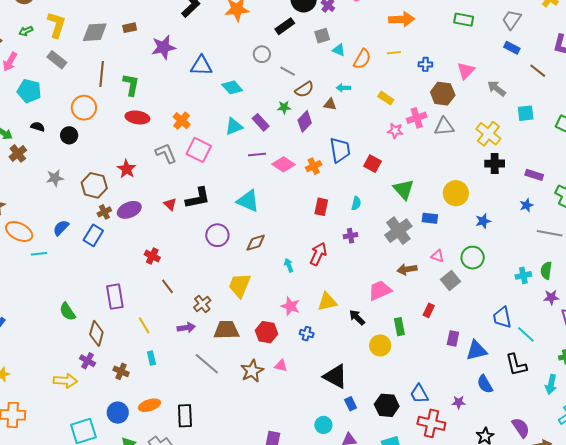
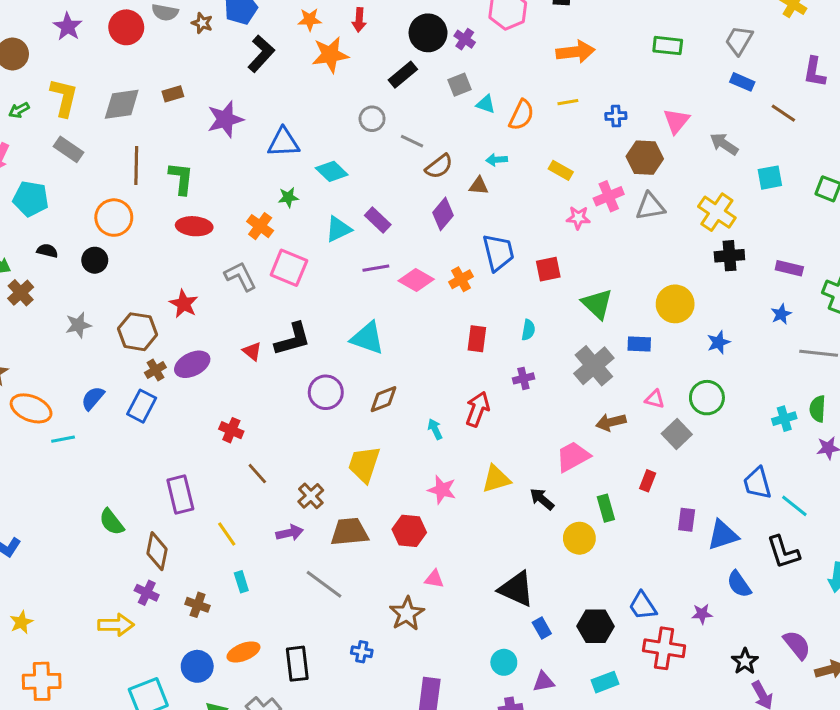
green star: (284, 107) -> (288, 197), moved
red square: (373, 164) -> (548, 269), turned -36
blue cross: (307, 334) -> (362, 652), moved
brown star: (252, 371) -> (407, 614), moved

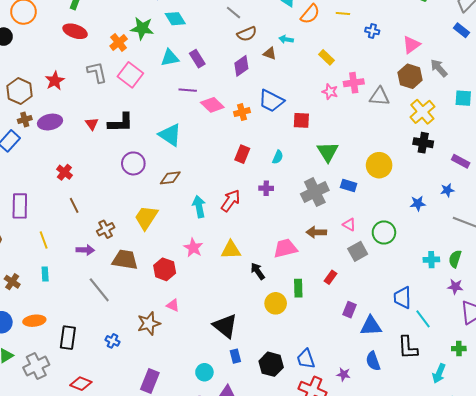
brown hexagon: (645, 158) -> (410, 76), moved
green star: (288, 197) -> (142, 28), size x1.6
blue trapezoid: (498, 252) -> (271, 101), turned 116
blue star: (719, 342) -> (418, 203), moved
cyan arrow: (435, 429) -> (199, 206), size x1.5

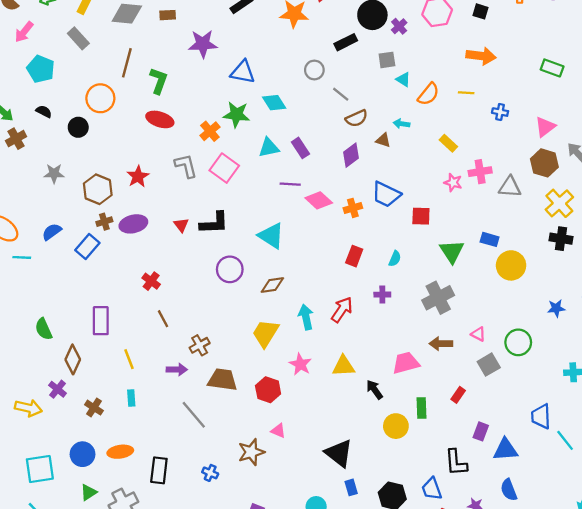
blue rectangle: (349, 185) -> (490, 239), moved
yellow trapezoid: (146, 218) -> (265, 333), moved
black L-shape: (408, 348) -> (456, 462), moved

